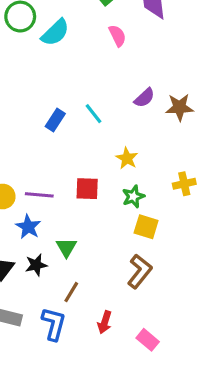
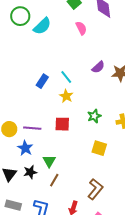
yellow star: (127, 158) -> (66, 96), moved
green star: (133, 196) -> (94, 116), moved
brown L-shape: (140, 271) -> (95, 189), moved
brown line: (71, 292) -> (54, 180), moved

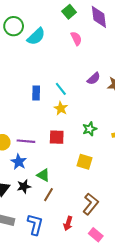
blue rectangle: (42, 81) -> (36, 93), turned -32
yellow square: (99, 148) -> (84, 162), moved
green triangle: (49, 161) -> (43, 175), turned -32

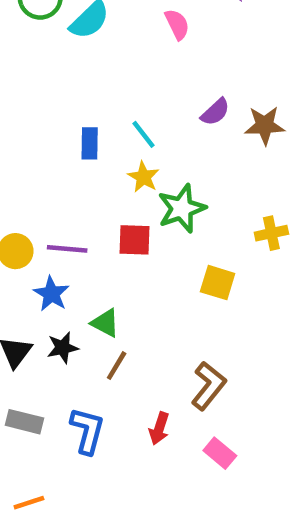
green star: (90, 129) -> (182, 208), moved, size x1.5
yellow square: (84, 162) -> (218, 283), moved

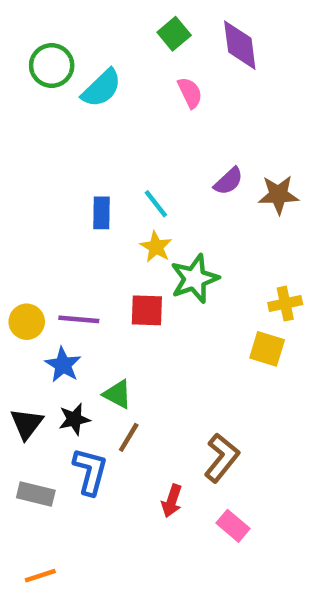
yellow square: (218, 283) -> (267, 349), moved
blue L-shape: (87, 431) -> (90, 471), moved

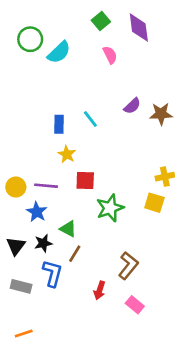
yellow star: (156, 247) -> (67, 154), moved
green star: (194, 279) -> (110, 208), moved

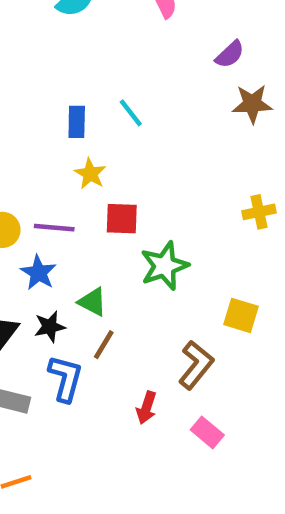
purple semicircle: (132, 106) -> (230, 54), moved
yellow square: (154, 203) -> (241, 315), moved

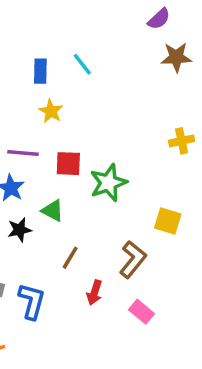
red square: (122, 219) -> (68, 164), moved
brown line: (104, 345) -> (70, 258), moved
blue L-shape: (65, 378) -> (32, 301), moved

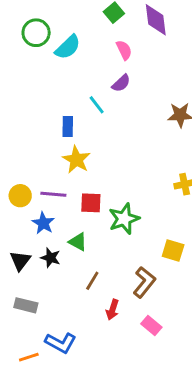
purple semicircle: (159, 19) -> (121, 83), moved
cyan line: (82, 64) -> (97, 105), moved
yellow star: (51, 111) -> (76, 160), size x1.4
black star: (19, 230) -> (50, 258), turned 30
blue L-shape: (32, 301) -> (61, 343), moved, turned 104

